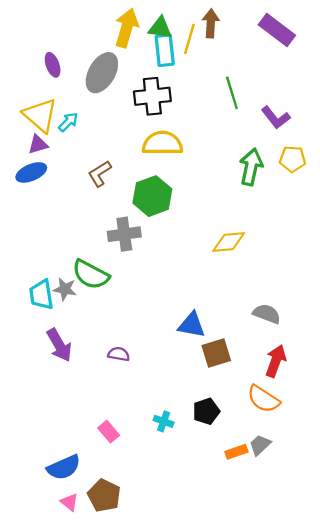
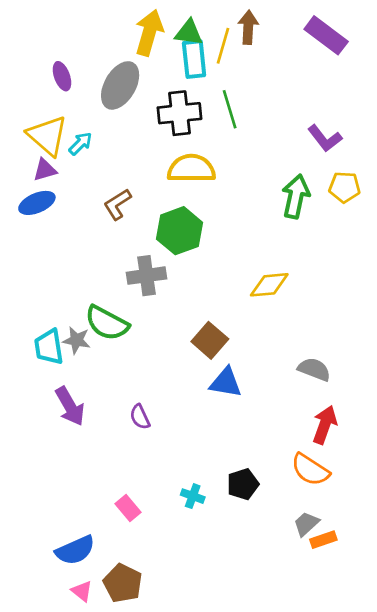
green line: (232, 93) -> (230, 109), moved
brown square: (216, 353) -> (210, 340), moved, turned -32
purple semicircle: (119, 354) -> (140, 417), turned -125
orange rectangle: (236, 452) -> (323, 540), moved

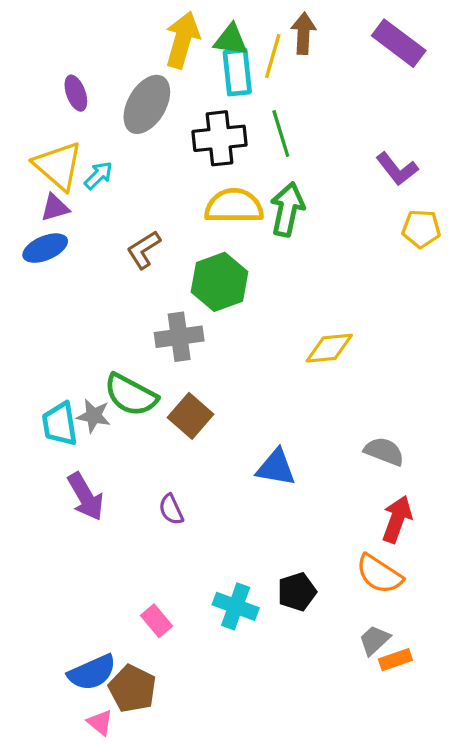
green arrow: (296, 196) -> (287, 209), moved
brown square: (210, 340) -> (190, 416), moved
cyan cross: (193, 496) -> (236, 606), size x1.5
brown pentagon: (123, 583) -> (132, 689), moved

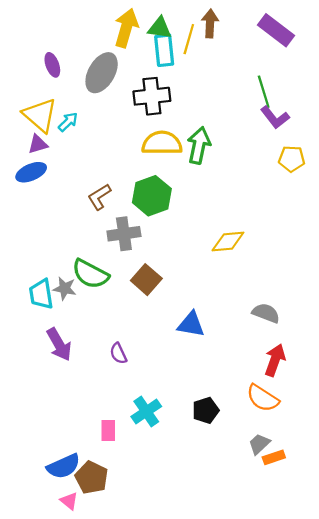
green line: (281, 133) -> (264, 92), moved
brown L-shape: (144, 250) -> (99, 197), moved
brown square: (190, 416) -> (146, 280), moved
cyan cross: (236, 606) -> (146, 412), moved, turned 36
pink rectangle: (157, 621) -> (108, 431), turned 40

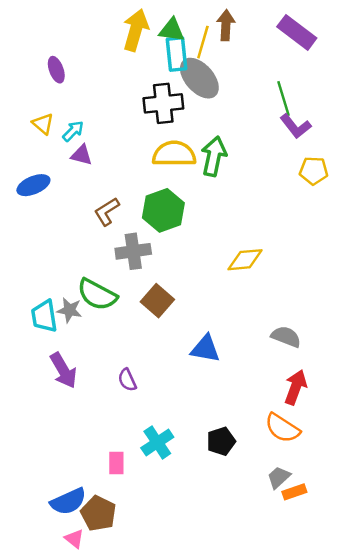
gray ellipse: (102, 73) -> (199, 78), moved, turned -72
yellow triangle: (40, 115) -> (43, 124), size x0.6
purple triangle: (38, 144) -> (82, 155), moved, turned 30

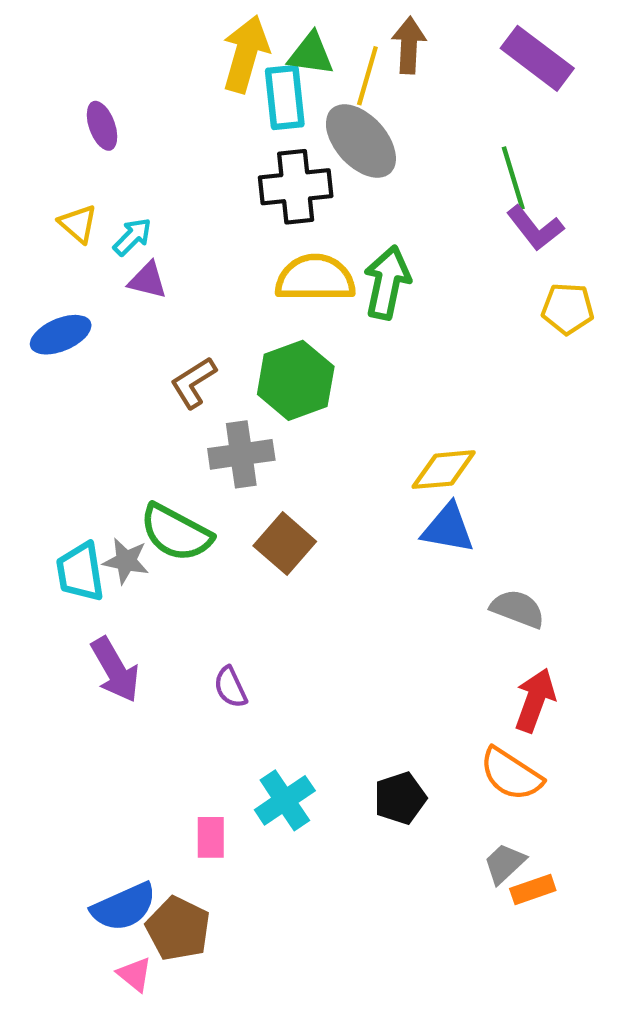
cyan rectangle: (177, 54) -> (285, 97), moved
blue triangle: (205, 349) -> (448, 528), moved

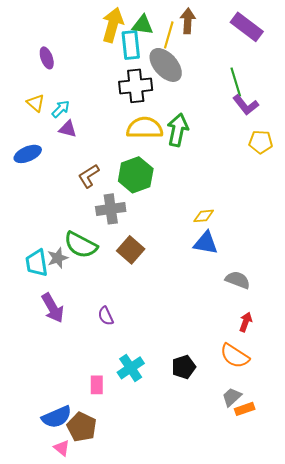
yellow diamond: (444, 470) -> (204, 216), size x0.7
gray star: (126, 561) -> (58, 258), turned -30
red arrow: (535, 700) -> (246, 322), size x0.7

